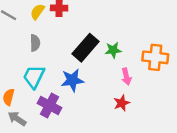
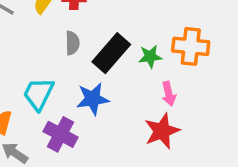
gray semicircle: (35, 43) -> (72, 43), moved
orange cross: (155, 57) -> (191, 46), moved
red star: (122, 103) -> (162, 131), size x1.5

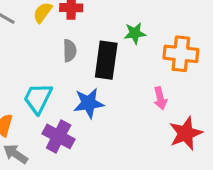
black rectangle: (111, 53) -> (106, 60), turned -33
green star: (150, 57) -> (135, 33), moved
red star: (162, 131) -> (186, 133), moved

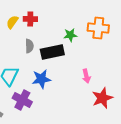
orange cross: (181, 54) -> (98, 28), moved
black rectangle: (106, 60) -> (52, 52), turned 70

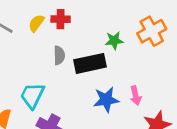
orange cross: (98, 28) -> (152, 31), turned -35
blue star: (41, 79) -> (106, 100), moved

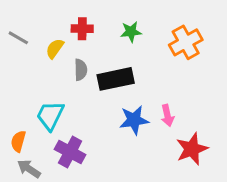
yellow semicircle: (36, 23) -> (55, 48), moved
green star: (114, 41) -> (131, 32), moved

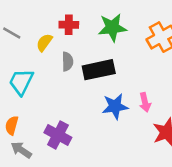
green star: (131, 32) -> (112, 28), size x1.5
cyan trapezoid: (50, 115) -> (21, 82), moved

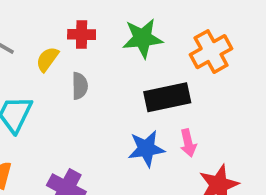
black rectangle: (99, 70) -> (167, 97), moved

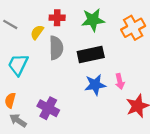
gray semicircle: (80, 86) -> (56, 48), size x1.5
black rectangle: (167, 97) -> (91, 55), moved

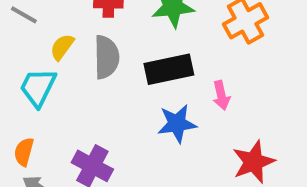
yellow semicircle: (37, 32) -> (62, 47), moved
pink arrow: (120, 81) -> (221, 95), moved

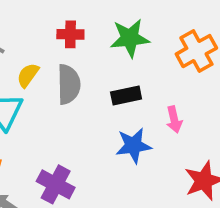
black rectangle: (169, 69) -> (126, 95), size x0.7

